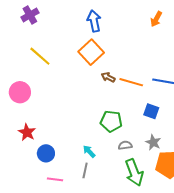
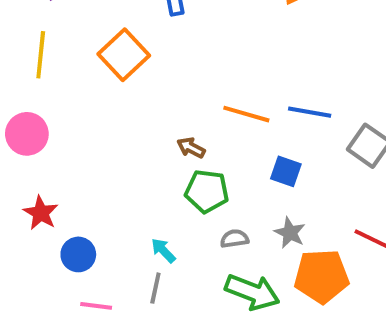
orange square: (91, 52) -> (124, 55), moved
yellow line: (40, 56) -> (41, 55), moved, turned 55
brown arrow: (108, 77) -> (191, 148), moved
green arrow: (134, 172) -> (252, 292), turned -48

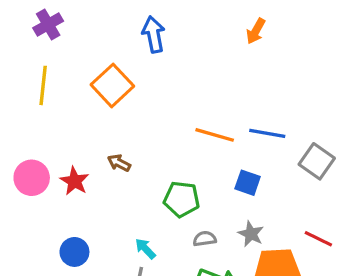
pink circle: (27, 134) -> (32, 178), moved
brown arrow: (191, 148) -> (119, 163), moved
red star: (41, 213) -> (74, 181), moved

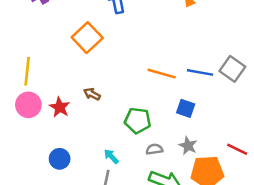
yellow line: (43, 85) -> (27, 71), moved
gray square: (317, 161) -> (232, 69), moved

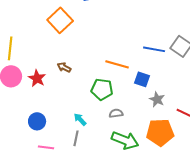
orange line: (162, 74) -> (117, 64), moved
gray star: (188, 146) -> (157, 99), moved

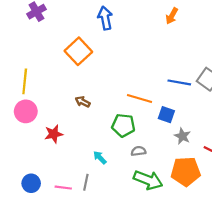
red star: (37, 78) -> (54, 134), moved, turned 30
blue circle: (37, 121) -> (31, 183), moved
gray line: (76, 138) -> (86, 182), moved

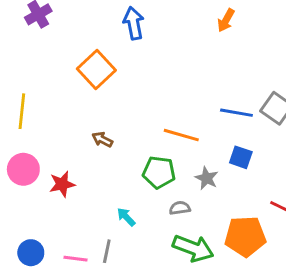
pink circle: (26, 111) -> (23, 169), moved
blue square: (166, 115) -> (241, 157), moved
gray star: (182, 136) -> (207, 178), moved

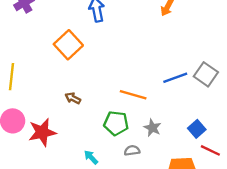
blue line: (236, 113) -> (175, 78), turned -30
blue square: (241, 157) -> (197, 129), moved, turned 30
red star: (62, 184) -> (42, 132), size x1.4

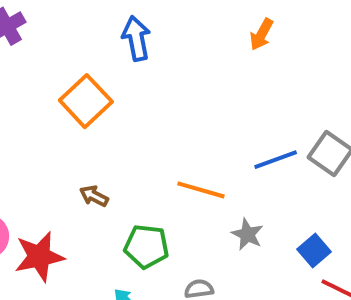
green pentagon: (116, 123) -> (146, 246), moved
gray star: (152, 128) -> (247, 234), moved

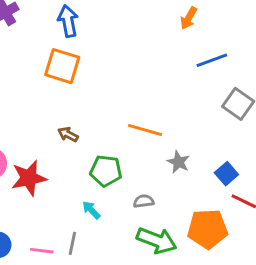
blue arrow: (136, 38) -> (68, 21), moved
orange square: (86, 101) -> (62, 66), turned -30
blue line: (276, 160) -> (212, 60), moved

